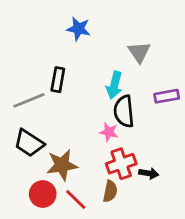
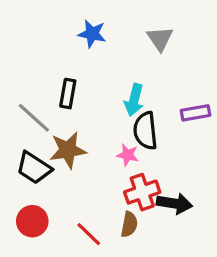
gray triangle: (139, 52) -> (160, 39), moved
gray line: (29, 100) -> (34, 118), turned 64
brown star: (62, 165) -> (68, 150), moved
black arrow: (149, 173) -> (174, 203), size x1.5
red circle: (43, 194) -> (32, 221), moved

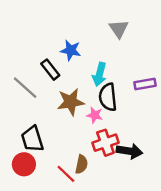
blue star: (92, 34) -> (71, 50), moved
black rectangle: (68, 94) -> (50, 70), turned -48
brown star: (68, 150) -> (71, 102), moved
black trapezoid: (34, 168) -> (32, 139), moved, turned 40
brown semicircle: (129, 224) -> (81, 164), moved

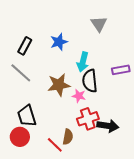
blue star: (71, 50) -> (59, 42), turned -30
black rectangle: (50, 70) -> (25, 46), moved, turned 66

